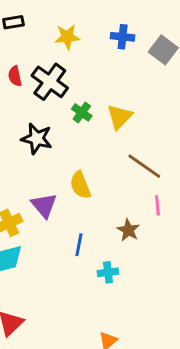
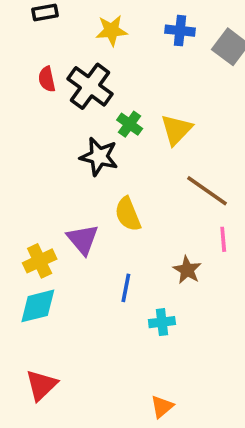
black star: (37, 139) -> (99, 157), moved

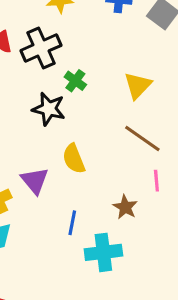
black cross: (90, 86) -> (41, 48), turned 30
yellow triangle: (176, 130) -> (138, 85), moved
cyan cross: (162, 322) -> (103, 252), size x1.6

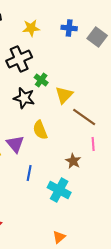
yellow triangle: (138, 85) -> (64, 95), moved
blue line: (72, 223) -> (29, 173), moved
cyan cross: (103, 252) -> (59, 190), turned 35

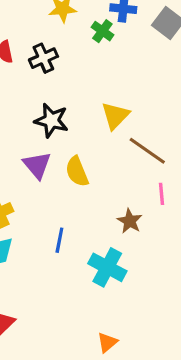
black cross: (19, 59) -> (43, 58), size x0.7
green cross: (41, 80) -> (102, 31), moved
purple triangle: (15, 144) -> (37, 165), moved

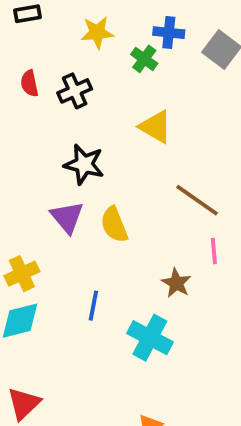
yellow triangle: (115, 116) -> (156, 127), moved, turned -44

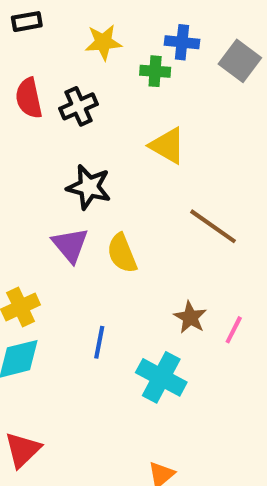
green cross: (144, 59) -> (155, 71), turned -32
red semicircle: (29, 83) -> (29, 98), size x1.4
pink line: (214, 251) -> (234, 330), moved, turned 32

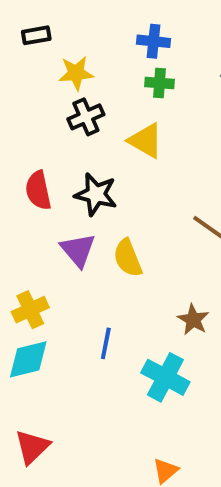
yellow star: (103, 42) -> (76, 73), moved
blue cross: (182, 42) -> (154, 41), moved
red semicircle: (29, 98) -> (38, 190), moved
yellow triangle: (167, 146) -> (146, 141), moved

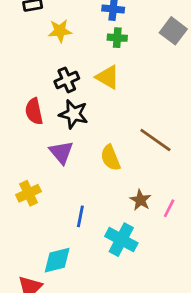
black cross: (86, 117) -> (67, 80), moved
yellow semicircle: (128, 258) -> (110, 158), moved
cyan diamond: (28, 359) -> (57, 260), moved

